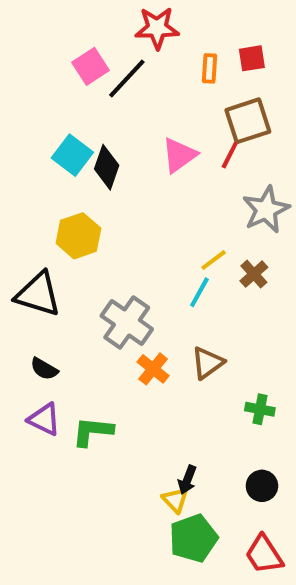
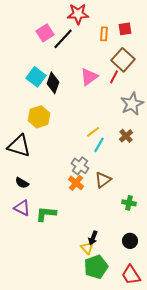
brown square: (248, 121) -> (123, 60), turned -30
yellow line: (214, 260) -> (93, 132), moved
gray cross: (127, 322) -> (80, 166), moved, size x0.7

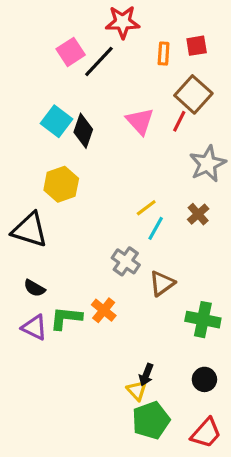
pink triangle: (89, 77) -> (140, 121), turned -36
orange cross: (76, 183) -> (104, 310), moved
green cross: (129, 203) -> (203, 320), size x1.5
green L-shape: (46, 214) -> (66, 318), moved
red trapezoid: (131, 275) -> (206, 433), turned -105

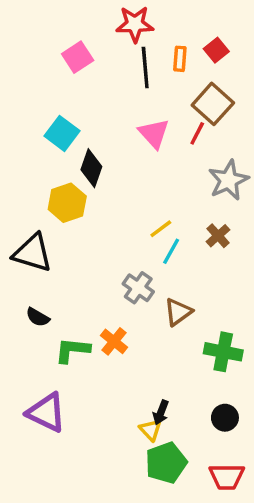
red square: (197, 46) -> (216, 50), turned -30
black line: (99, 61) -> (145, 68), moved, turned -48
black diamond: (83, 131) -> (91, 168), moved
purple triangle: (34, 327) -> (46, 412), moved, size x1.4
red trapezoid: (206, 433) -> (227, 477), turned 48

